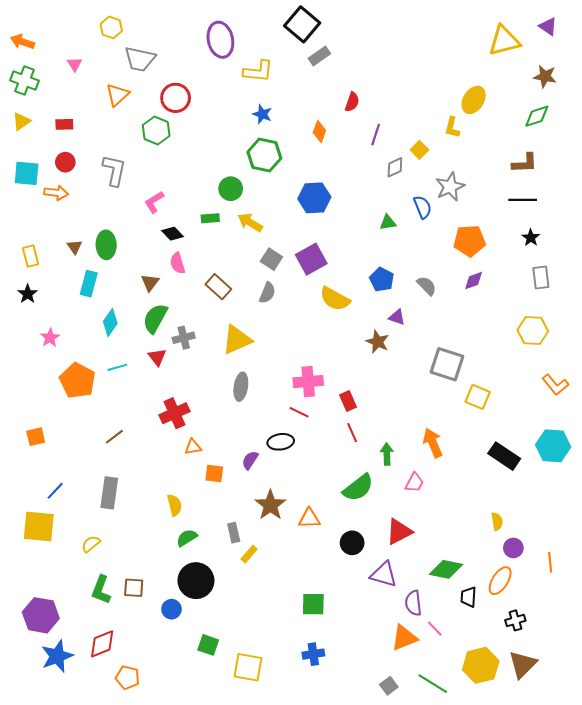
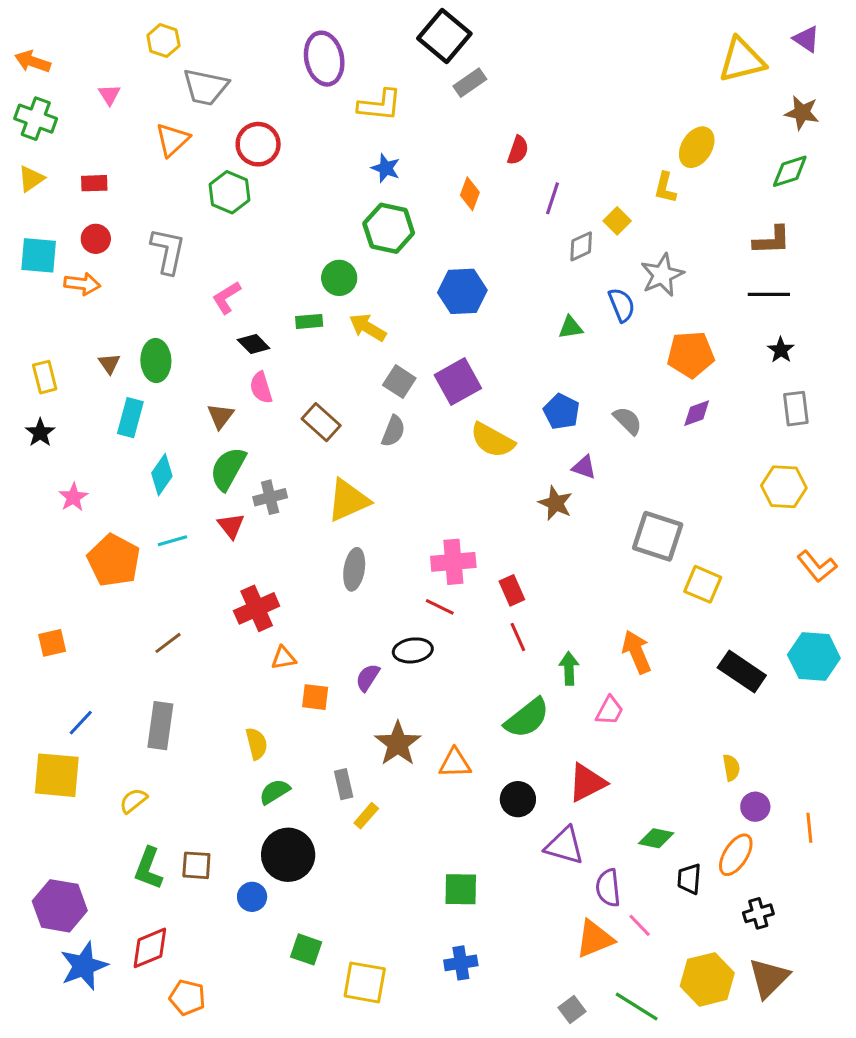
green diamond: (446, 569) -> (656, 838), size x0.7

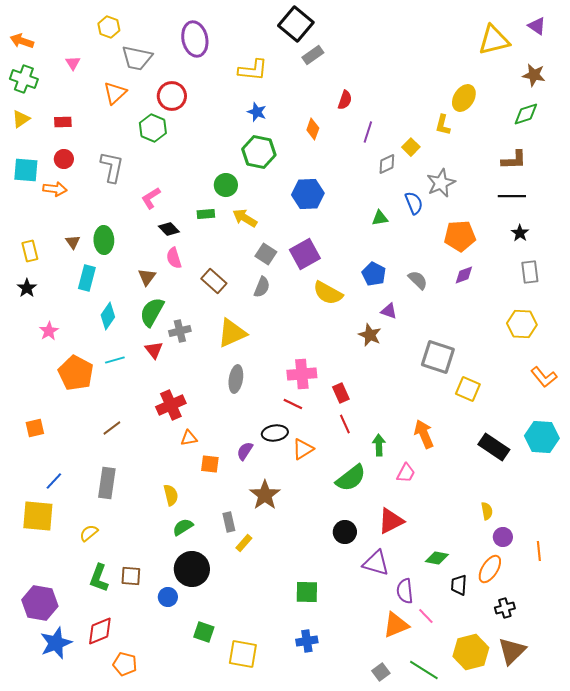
purple ellipse: (324, 59) -> (195, 39), moved
orange triangle: (455, 763) -> (303, 449), moved, turned -30

